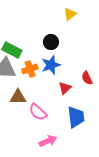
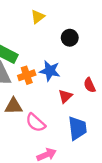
yellow triangle: (70, 14) -> (38, 17), moved
black circle: (51, 42) -> (70, 38), moved
blue star: (51, 65) -> (50, 71), turned 30

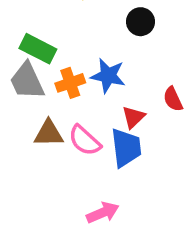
pink semicircle: (36, 123) -> (85, 141), moved
blue trapezoid: (77, 128) -> (126, 148), moved

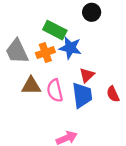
green rectangle: (38, 49) -> (55, 30), moved
red semicircle: (173, 99) -> (113, 94), moved
pink semicircle: (85, 141) -> (55, 91), turned 35

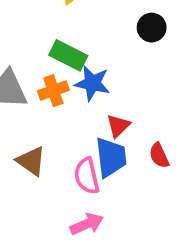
black circle: (92, 12) -> (152, 28), moved
brown triangle: (31, 86) -> (31, 161), moved, turned 36
pink semicircle: (55, 91) -> (87, 176), moved

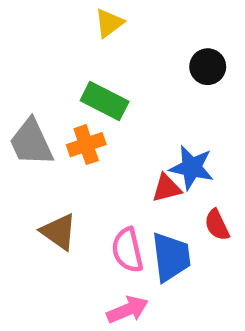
blue star: (92, 83) -> (192, 168), moved
red triangle: (118, 126) -> (166, 188), turned 30
blue trapezoid: (111, 157) -> (171, 257), moved

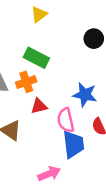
red triangle: (166, 188) -> (39, 106), moved
pink semicircle: (127, 250) -> (66, 120), moved

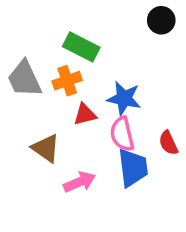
blue star: (85, 95) -> (124, 98), moved
pink arrow: (49, 174) -> (80, 182), moved

